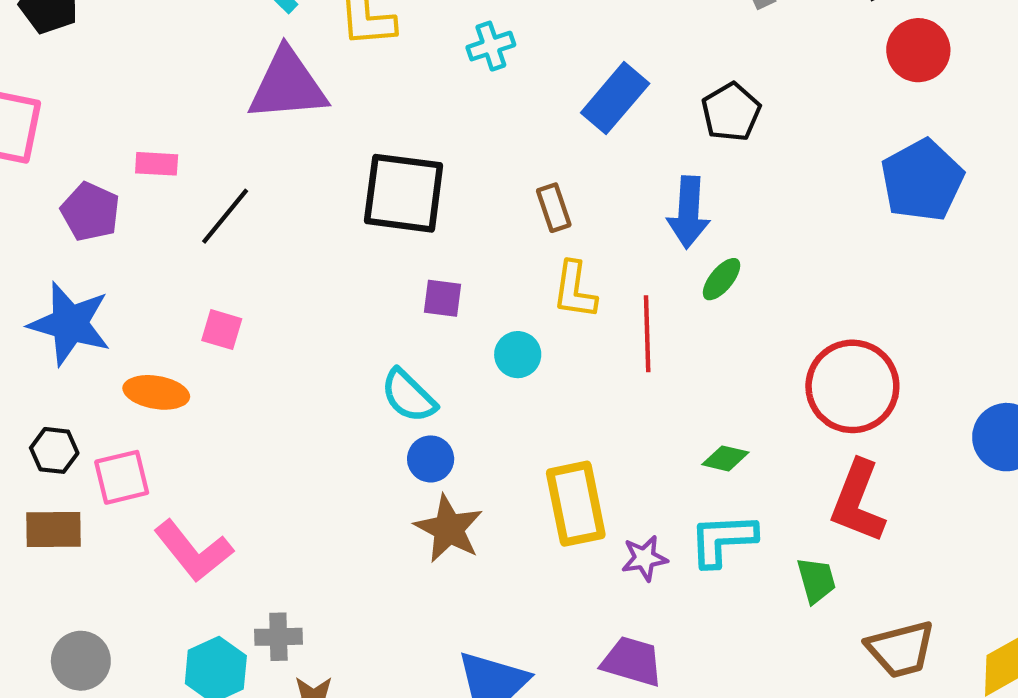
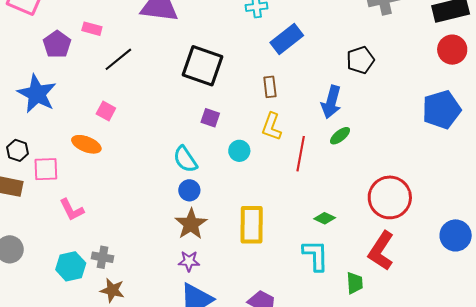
blue rectangle: (615, 98) -> (287, 39), moved
orange ellipse: (156, 392) -> (86, 144), moved
cyan L-shape: (723, 540) -> (316, 255), turned 80
pink L-shape: (193, 551) -> (72, 210), size x0.7
purple star: (644, 558) -> (189, 261), moved

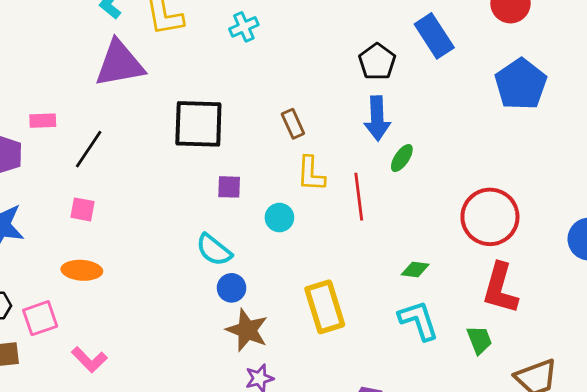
blue rectangle: (287, 39) -> (434, 36), moved, turned -68
black pentagon: (360, 60) -> (377, 62), moved
pink square: (106, 111) -> (83, 209), moved

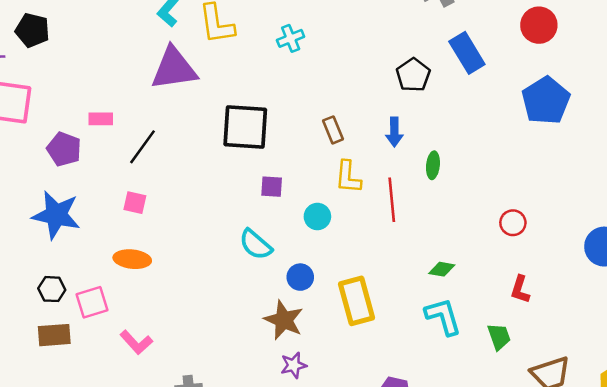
blue arrow: (377, 118) -> (394, 132), moved, size x0.7
green ellipse: (402, 158) -> (433, 165), turned -30
red circle: (490, 217) -> (513, 223), size x0.5
blue circle: (232, 288) -> (300, 277), moved
red L-shape: (500, 288) -> (520, 289), size x0.6

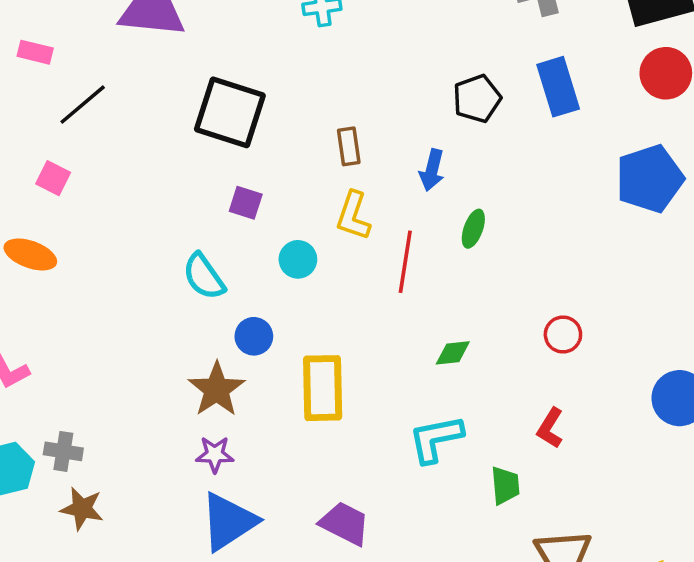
green diamond: (442, 269) -> (453, 353), moved, turned -30
cyan L-shape: (443, 317) -> (436, 439), turned -99

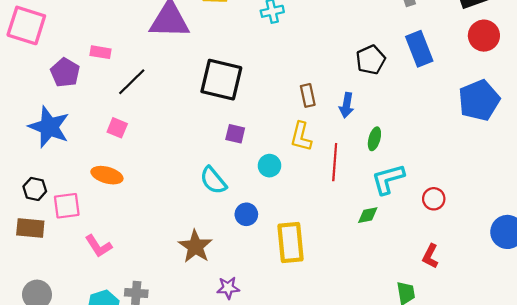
brown rectangle: (349, 146) -> (308, 95), moved
brown star: (217, 389) -> (195, 246), moved
cyan L-shape: (436, 439) -> (388, 179), moved

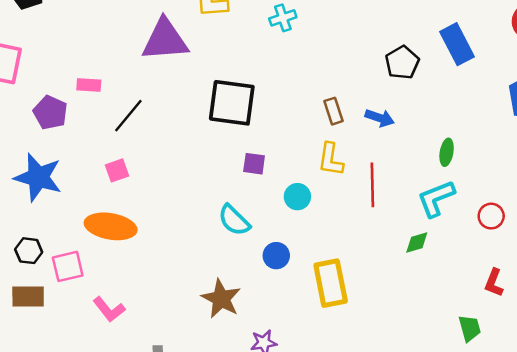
blue arrow: (347, 105) -> (380, 118), turned -75
pink square: (117, 128) -> (117, 170), turned -36
green ellipse: (374, 139) -> (447, 152), moved
orange ellipse: (107, 175) -> (111, 226), size x1.4

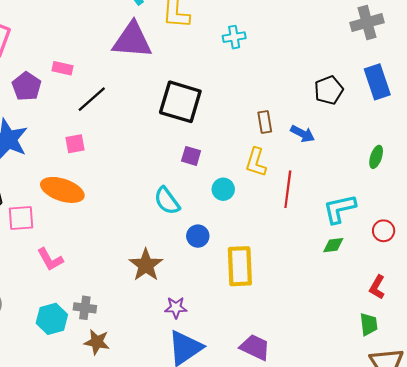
green ellipse: (447, 152) -> (376, 157), moved
green diamond: (417, 243) -> (333, 245), moved
green trapezoid: (470, 328) -> (369, 324), moved

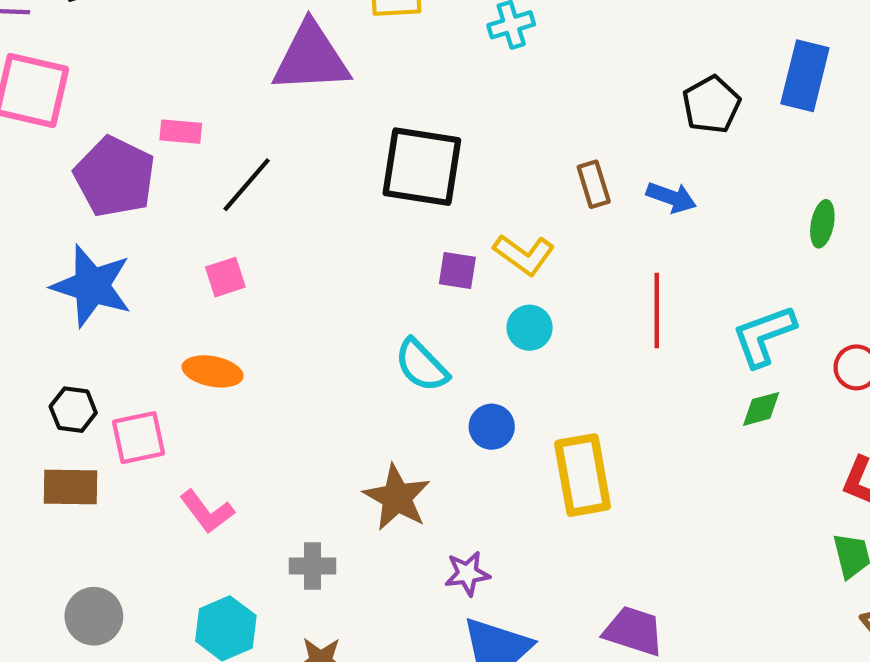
blue rectangle: (377, 82) -> (805, 76), turned 40
purple pentagon: (27, 86) -> (115, 177), size x1.4
yellow L-shape: (256, 162) -> (524, 255), moved, turned -64
orange ellipse: (62, 190) -> (213, 371), size x0.7
gray cross: (85, 308) -> (312, 566), moved

